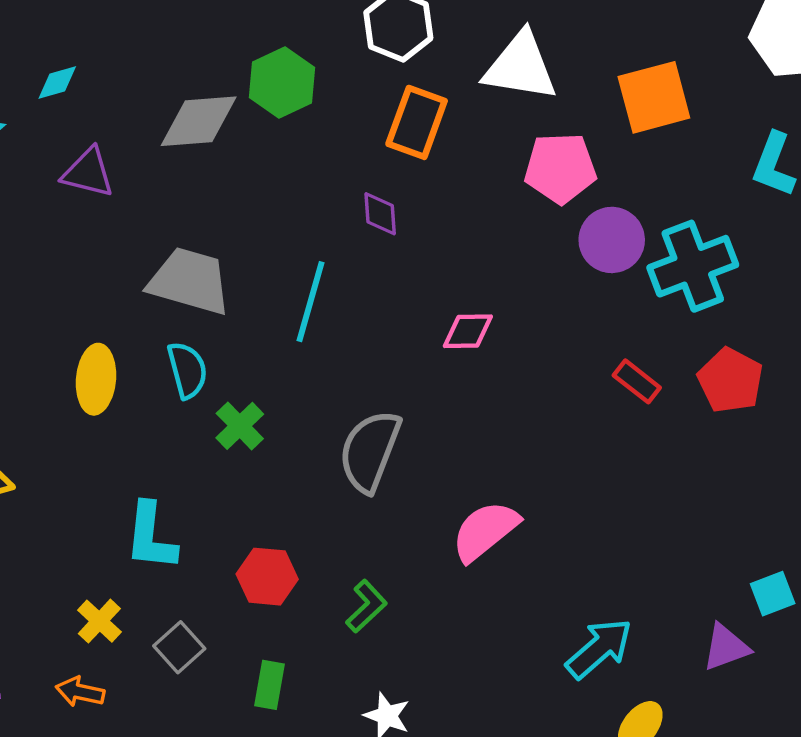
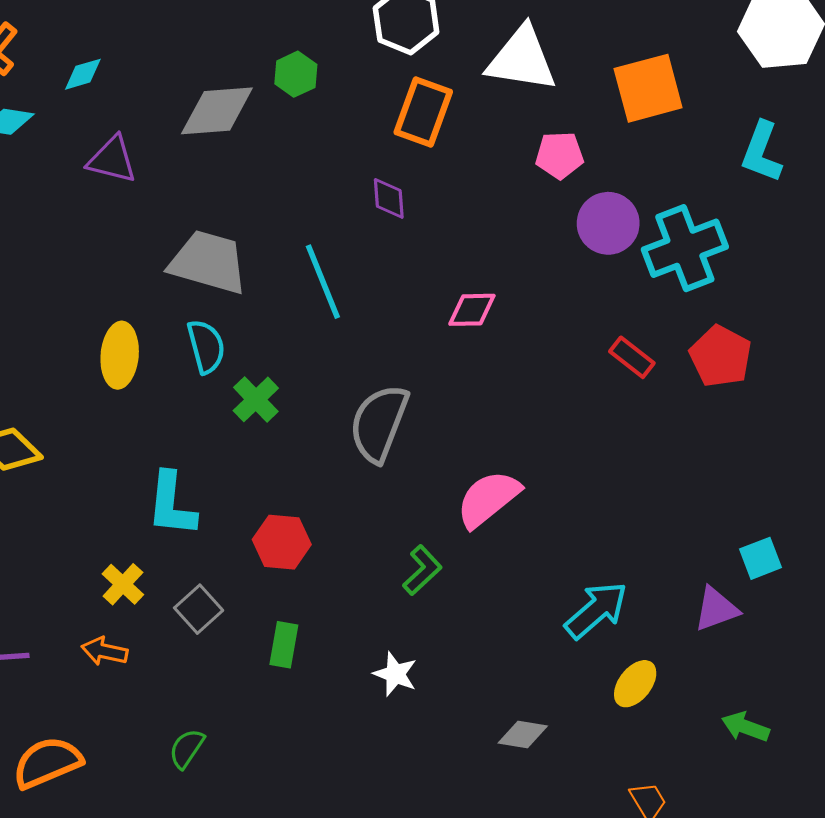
green hexagon: (282, 83) -> (296, 74), size x0.7
pink pentagon: (560, 168) -> (559, 155), size x0.7
cyan line: (310, 302) -> (323, 282), turned -38
green L-shape: (366, 606) -> (422, 570), moved

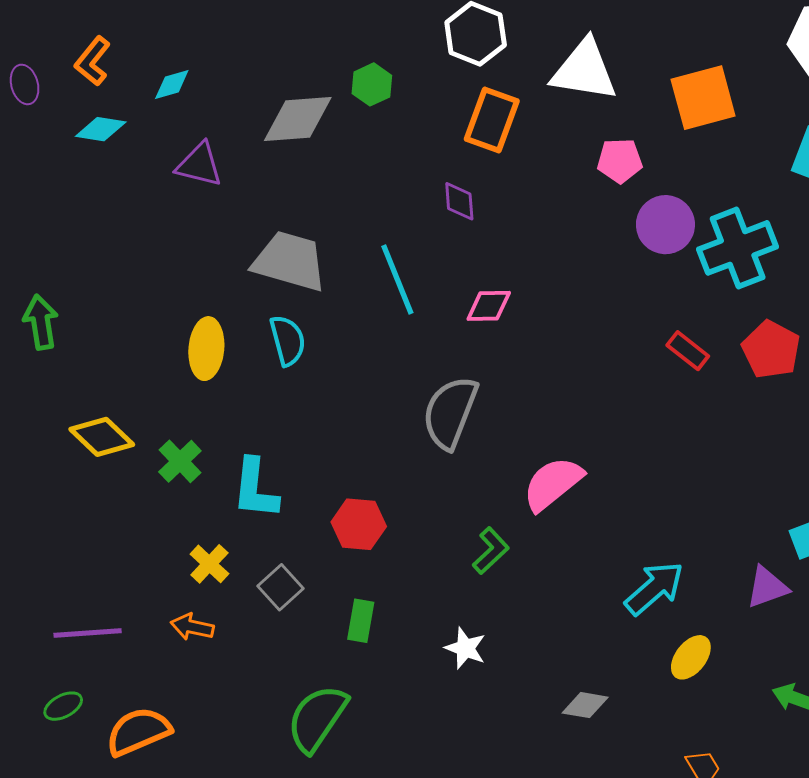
pink diamond: (472, 310) -> (489, 306), moved
green cross: (256, 399) -> (180, 461), moved
green semicircle: (187, 749) -> (317, 718), moved, size x1.8

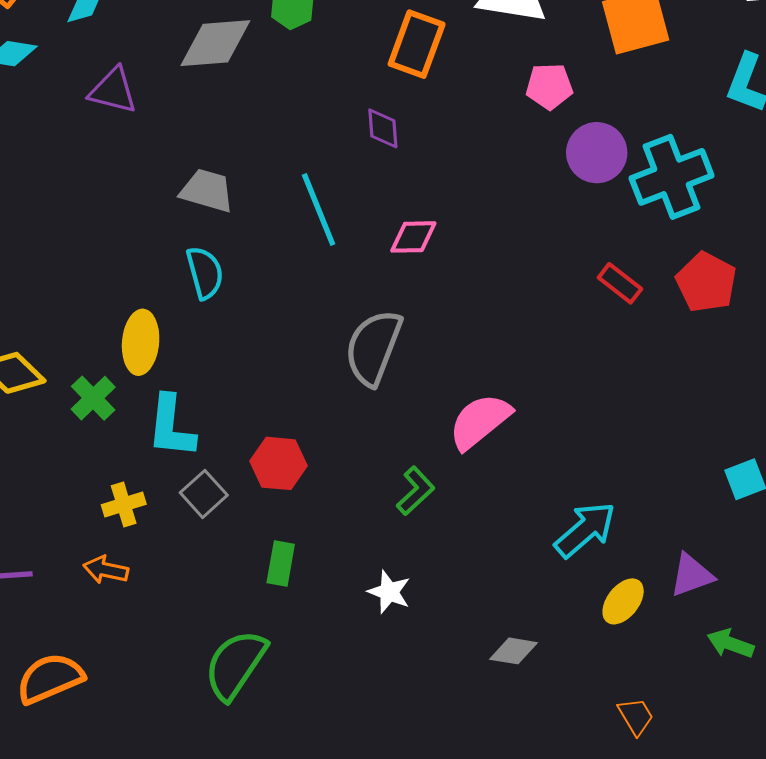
gray trapezoid: (290, 261) -> (207, 191), size x0.7
yellow ellipse: (206, 349) -> (141, 342), moved
yellow cross: (209, 564) -> (124, 505), turned 30
gray square: (281, 587) -> (204, 494), moved
purple triangle: (767, 587) -> (692, 575), moved

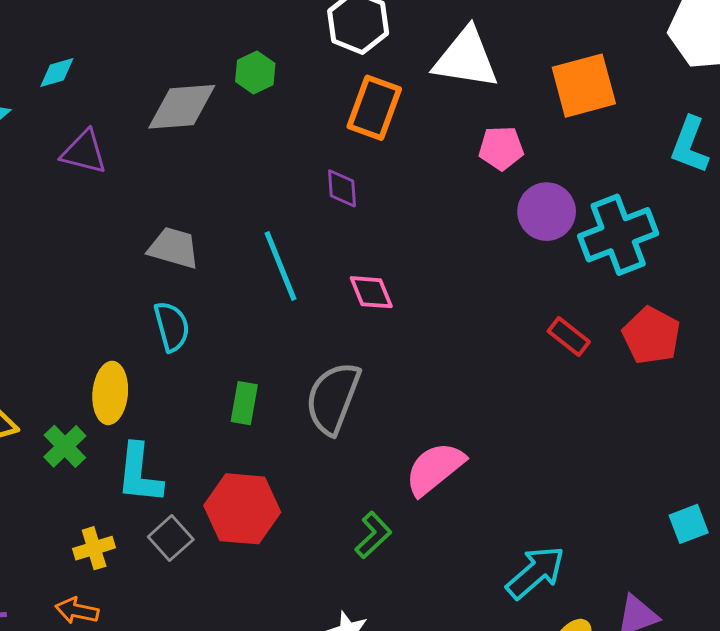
pink diamond: (413, 237) -> (371, 292), turned 69
red hexagon: (279, 463) -> (242, 509), size x1.4
green rectangle: (281, 564) -> (244, 403), moved

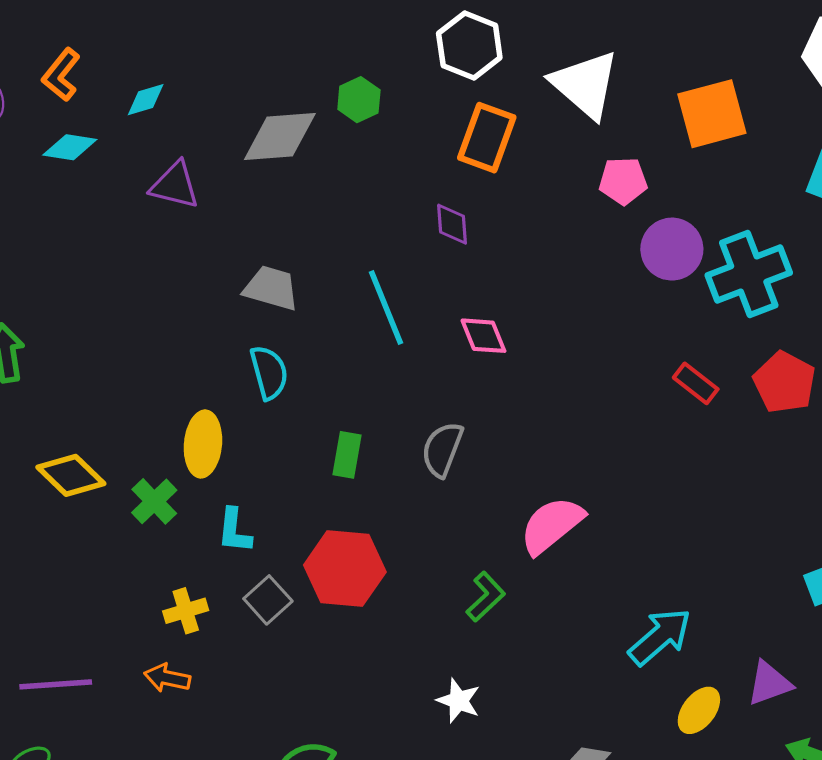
white triangle: (466, 58) -> (585, 84), turned 32
gray semicircle: (333, 398) -> (442, 449), size x0.7
cyan L-shape: (139, 474) -> (234, 531), size x0.7

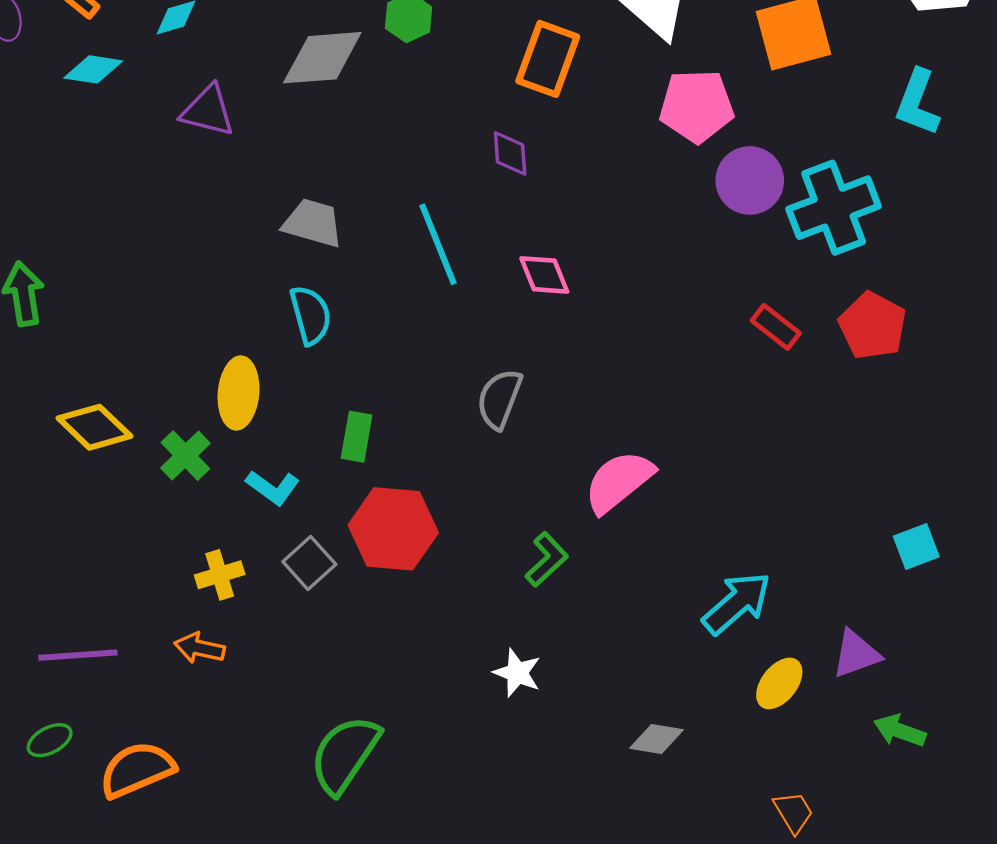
pink pentagon: (623, 181) -> (697, 106), size x1.4
green rectangle: (347, 455) -> (357, 437), moved
cyan L-shape: (234, 531) -> (273, 487), turned -60

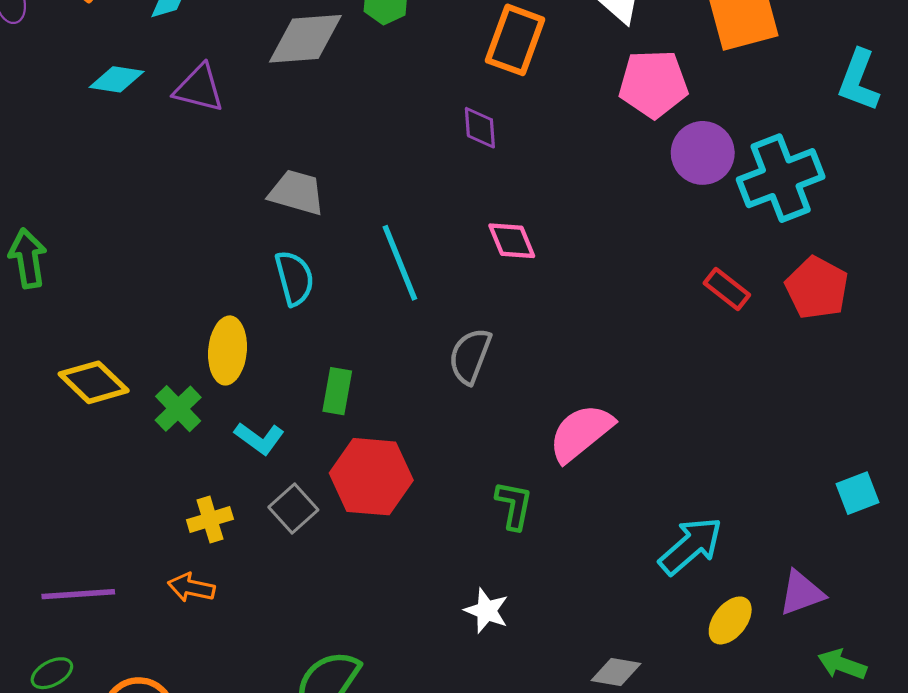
cyan diamond: (93, 69) -> (117, 79), moved
cyan line: (438, 244) -> (400, 263), moved
green L-shape: (547, 559) -> (514, 505), turned -36

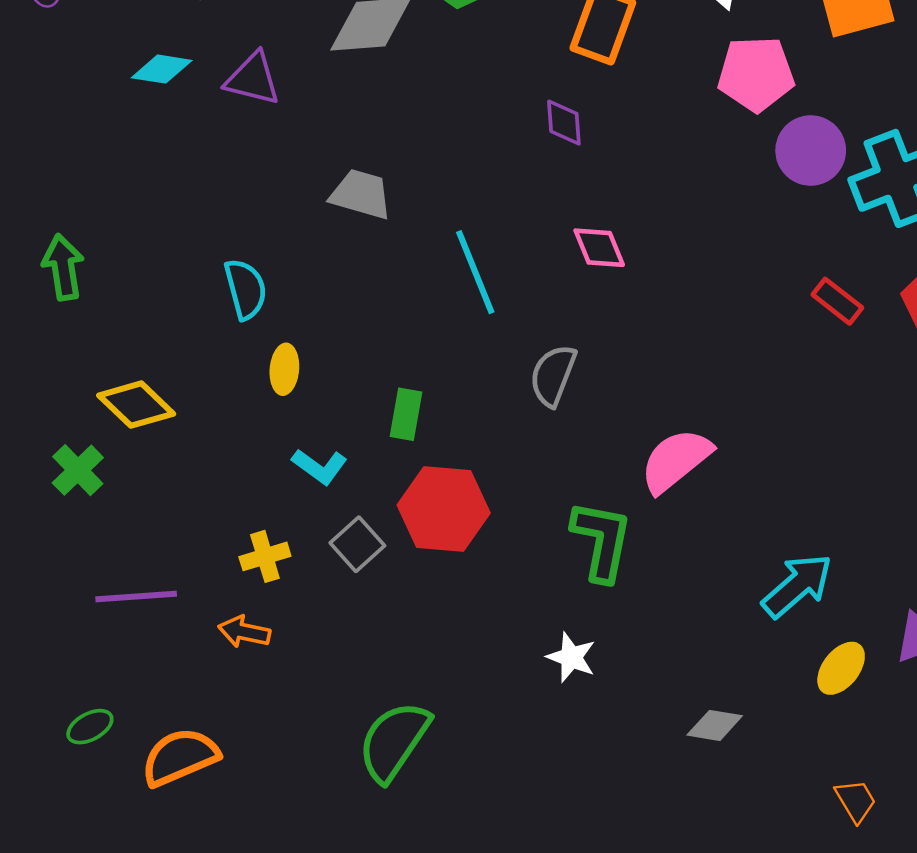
cyan semicircle: (294, 278) -> (246, 289), moved
yellow ellipse: (228, 350) -> (284, 369), size x0.7
green cross: (178, 409) -> (78, 470), moved
green L-shape: (514, 505) -> (602, 541), size x1.5
purple line: (78, 594) -> (136, 597), moved

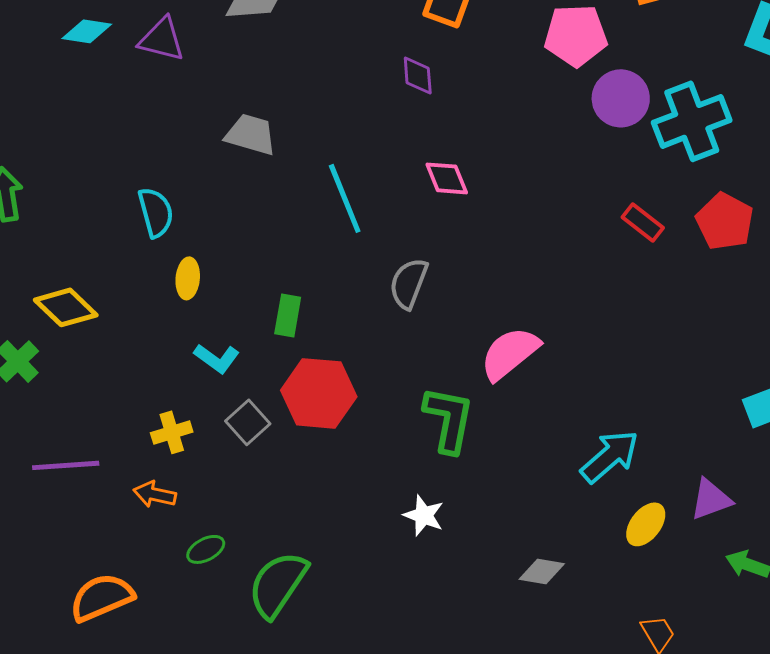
green ellipse: (90, 727) -> (206, 549), moved

